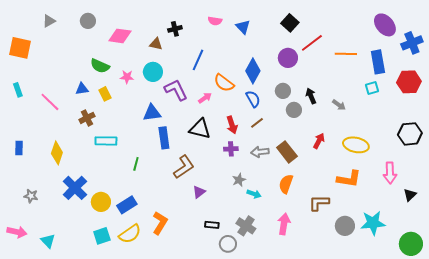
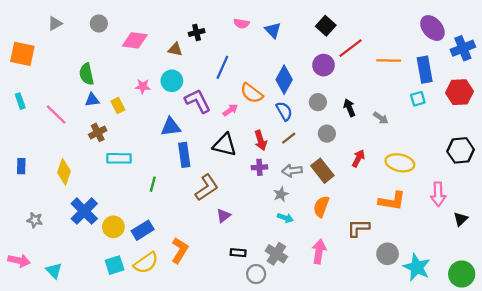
green semicircle: (100, 66) -> (86, 74), moved, turned 54
gray circle: (294, 110) -> (327, 134), moved
gray star: (239, 180) -> (281, 194), moved
cyan star: (373, 223) -> (417, 267), moved, turned 30

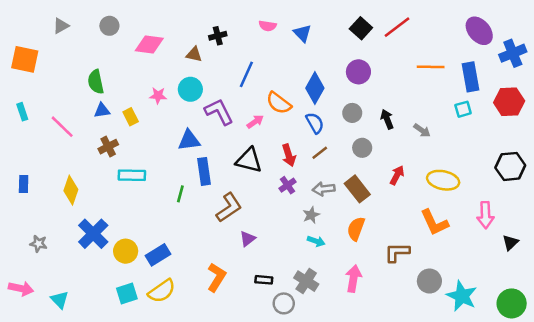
red line: (350, 48) -> (397, 27), moved
purple cross: (259, 167) -> (287, 185), turned -32
green line: (153, 184) -> (180, 194), moved
orange L-shape: (392, 201) -> (434, 223), turned 56
orange L-shape: (180, 250) -> (216, 277), moved

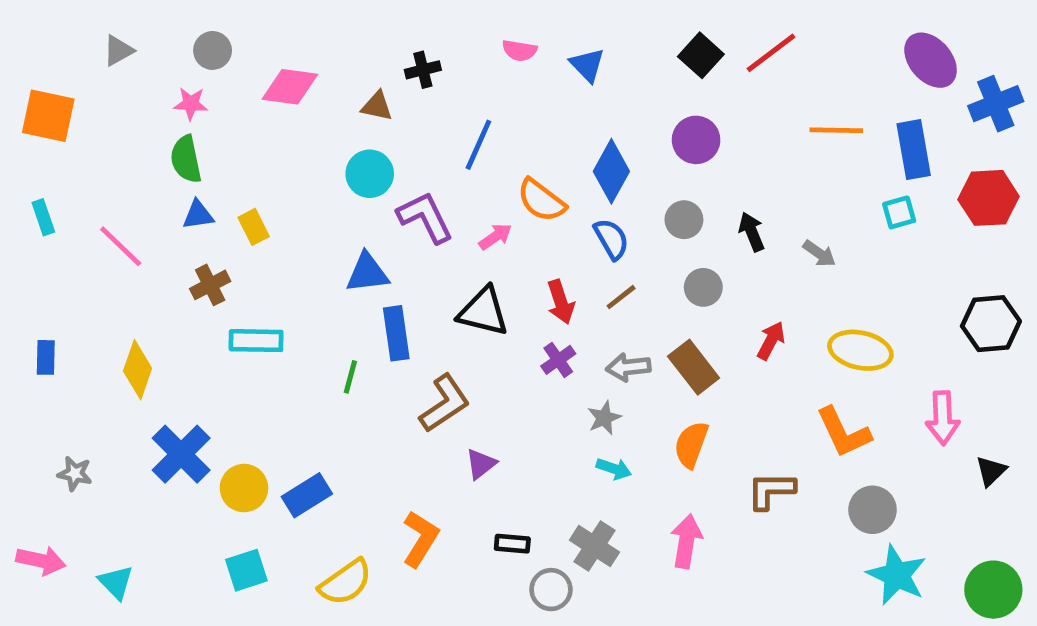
pink star: (158, 96) -> (191, 104), moved
gray circle: (429, 281) -> (873, 510), moved
yellow semicircle: (162, 291) -> (346, 582), moved

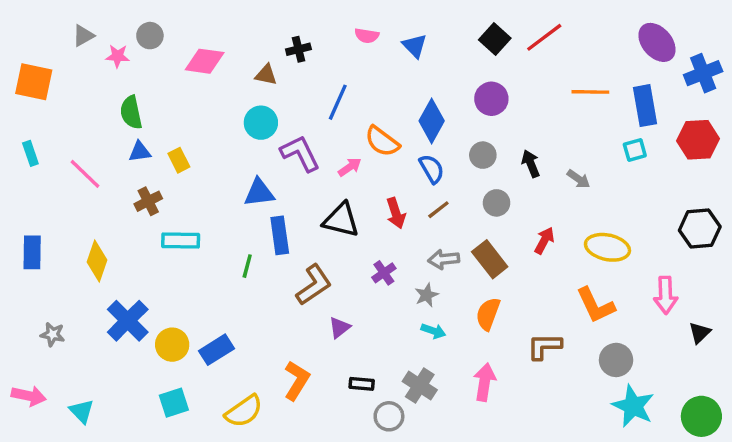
pink star: (191, 104) -> (117, 56), moved
blue rectangle: (46, 357) -> (32, 252), size x1.4
purple cross: (558, 360) -> (384, 273), moved

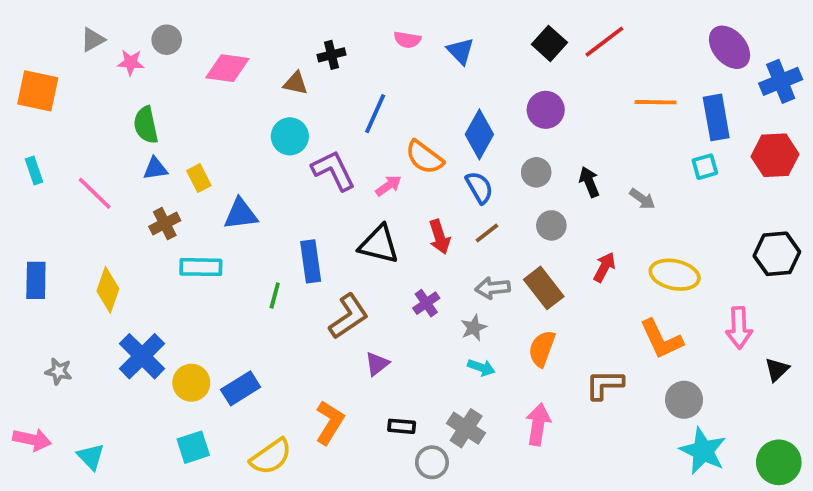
blue triangle: (259, 193) -> (241, 214), moved

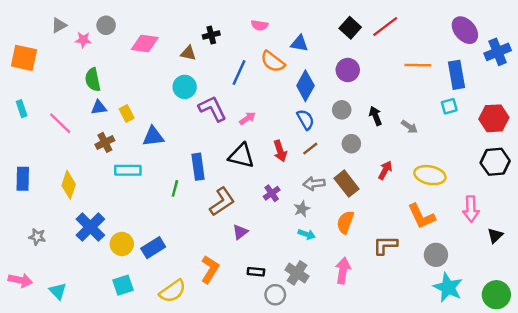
blue triangle: (460, 51) -> (299, 43), moved, turned -36
red hexagon: (775, 155) -> (494, 118), moved
orange semicircle: (424, 157) -> (273, 62), moved

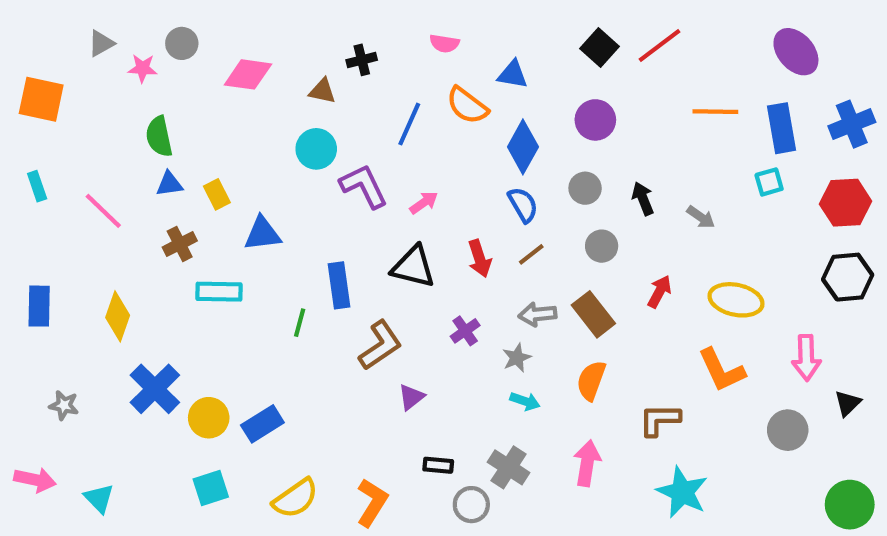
blue cross: (498, 52) -> (852, 124), moved
gray circle: (436, 255) -> (788, 430), moved
orange L-shape: (210, 269) -> (372, 502), moved
cyan star: (448, 287) -> (682, 492), moved

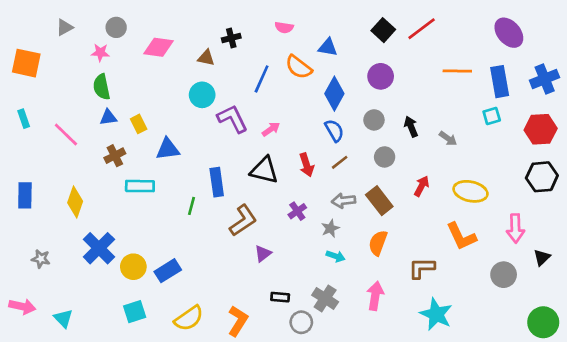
pink star: (142, 68) -> (100, 53), moved

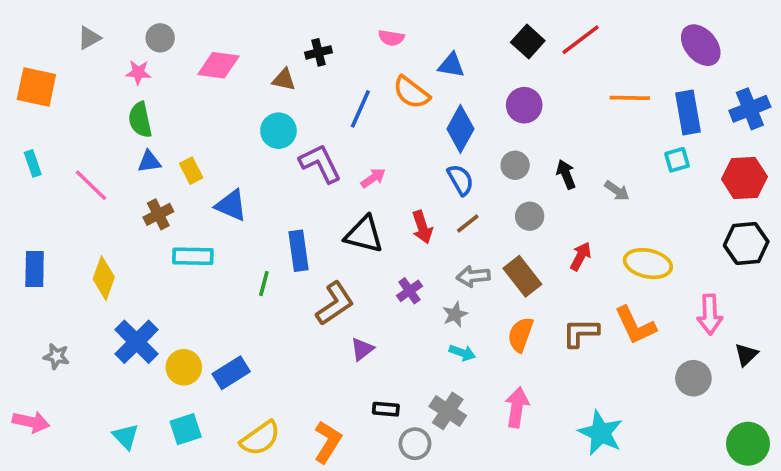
blue triangle: (168, 149) -> (231, 205), turned 30
brown L-shape: (422, 268) -> (581, 333), moved
cyan triangle: (63, 318) -> (126, 436), moved

